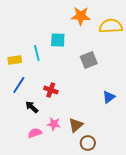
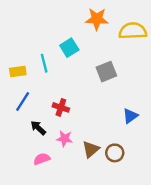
cyan square: (58, 40) -> (69, 48), turned -35
pink star: (54, 124) -> (64, 139), moved
brown circle: (88, 143) -> (115, 153), moved

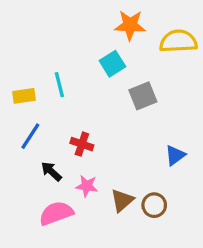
cyan square: (69, 48) -> (112, 64), moved
pink semicircle: (42, 159) -> (56, 213), size x1.5

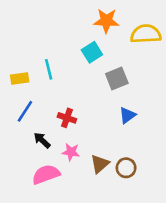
blue triangle: (175, 155) -> (127, 115), moved

